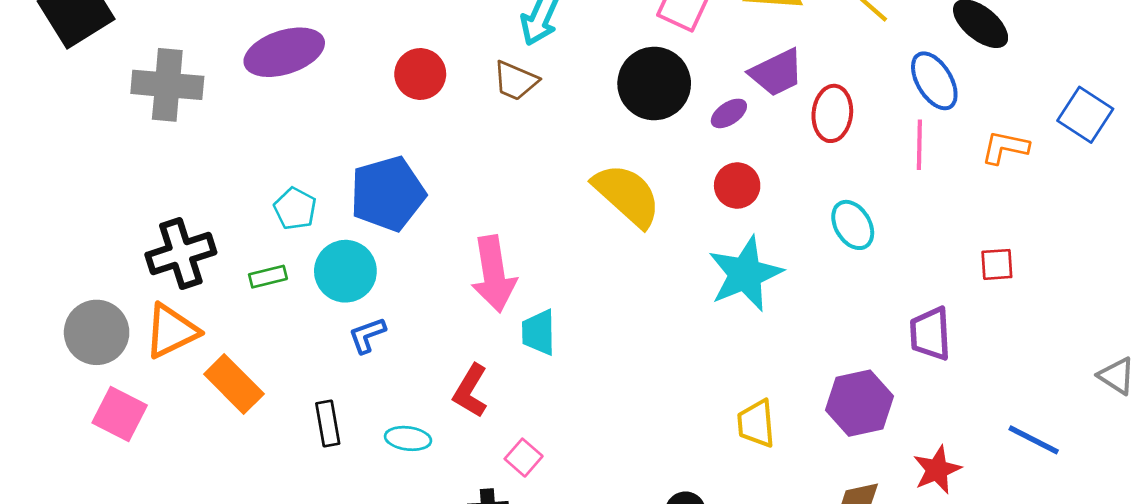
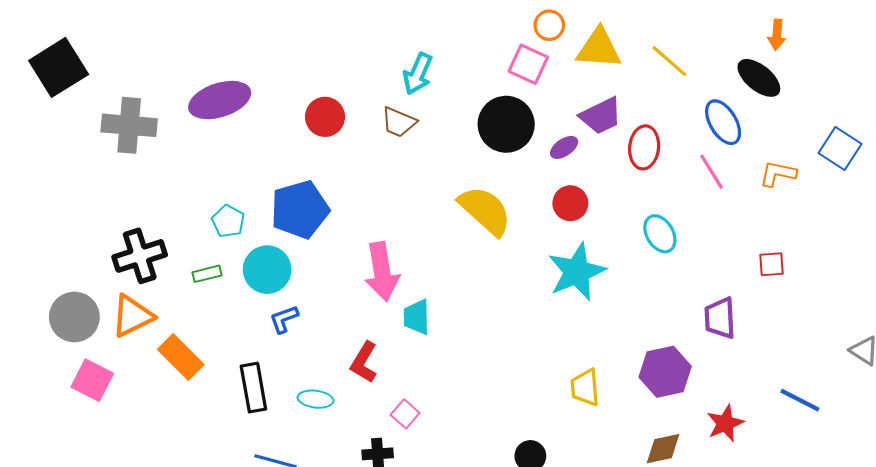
pink line: (919, 145) -> (711, 172), turned -33
black rectangle: (328, 424) -> (253, 388), size x1.4

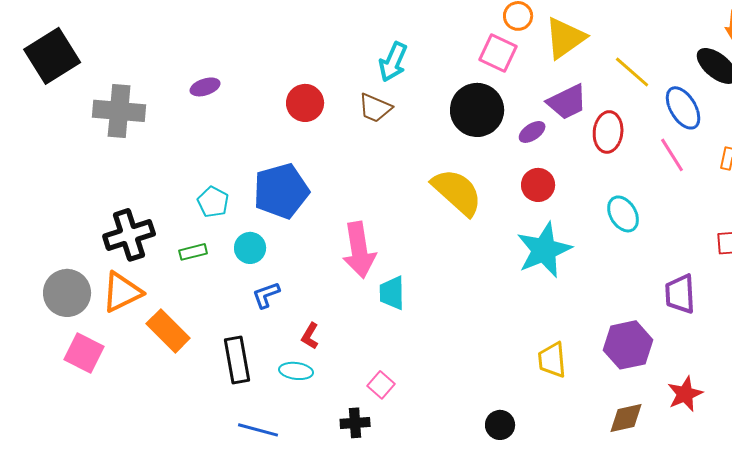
yellow triangle: (599, 48) -> (565, 38), turned -39
yellow line: (669, 61) -> (632, 72), moved
purple ellipse: (220, 100) -> (205, 87), size x0.5
cyan circle: (267, 270) -> (250, 248), size x0.7
red L-shape: (364, 362) -> (310, 336), moved, size x0.7

